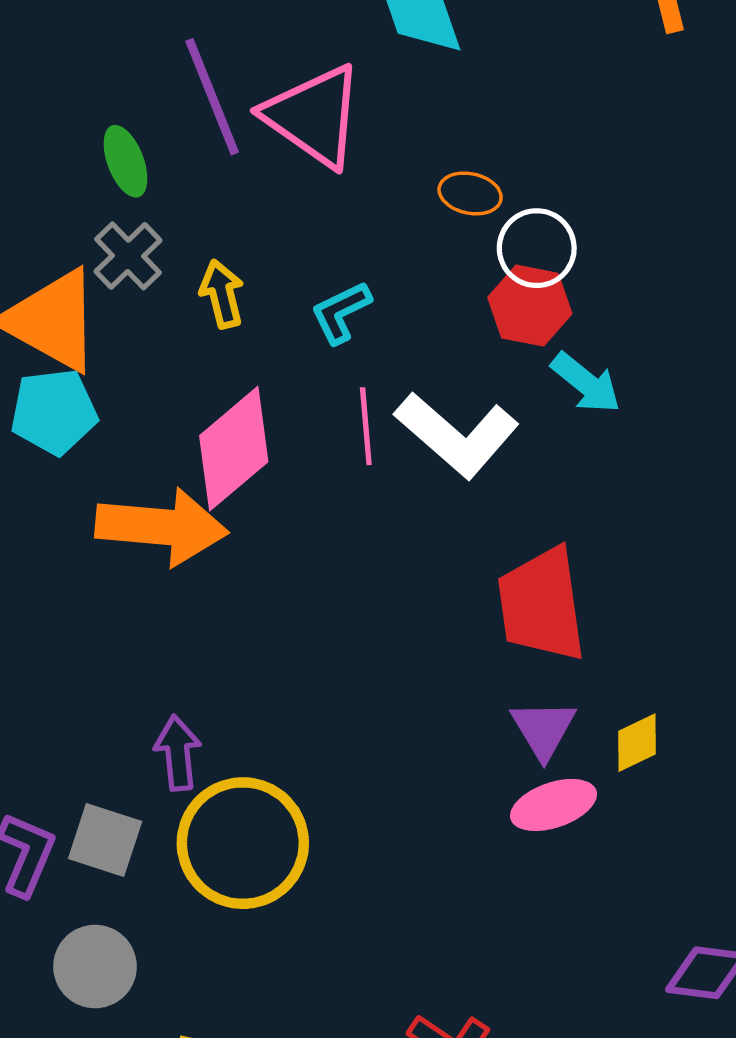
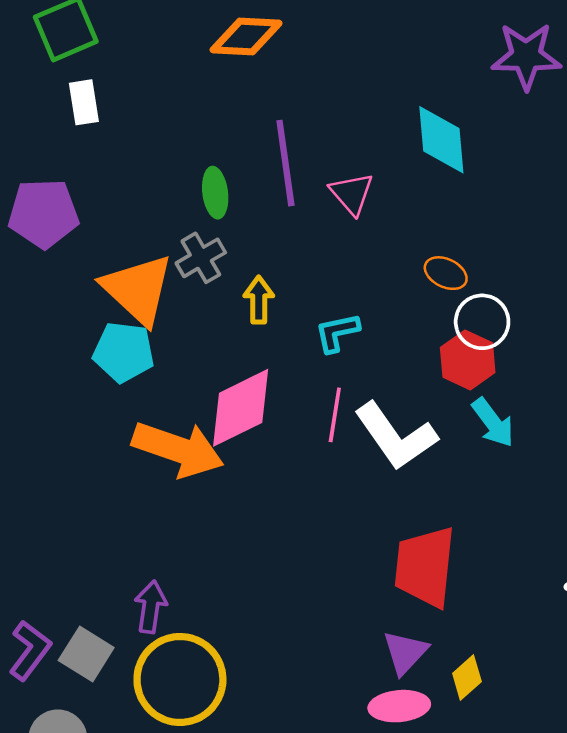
pink triangle: (314, 116) -> (352, 193), size x0.6
yellow diamond: (637, 743) -> (467, 678), turned -30

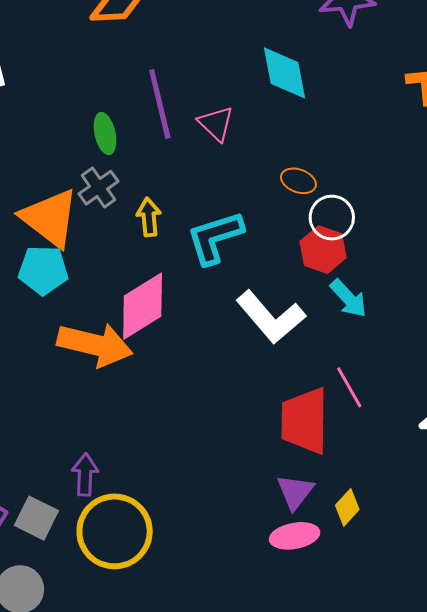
cyan L-shape: (337, 333) -> (215, 238), size x1.6
pink line: (335, 415) -> (349, 387), moved, turned -33

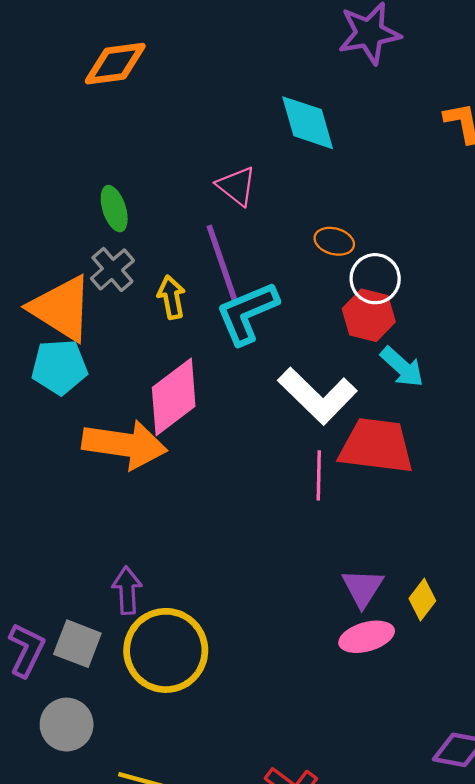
purple line: (160, 104) -> (222, 263), moved
pink line: (349, 387) -> (319, 475), moved, turned 36
red trapezoid: (305, 421) -> (376, 446), moved, turned 102

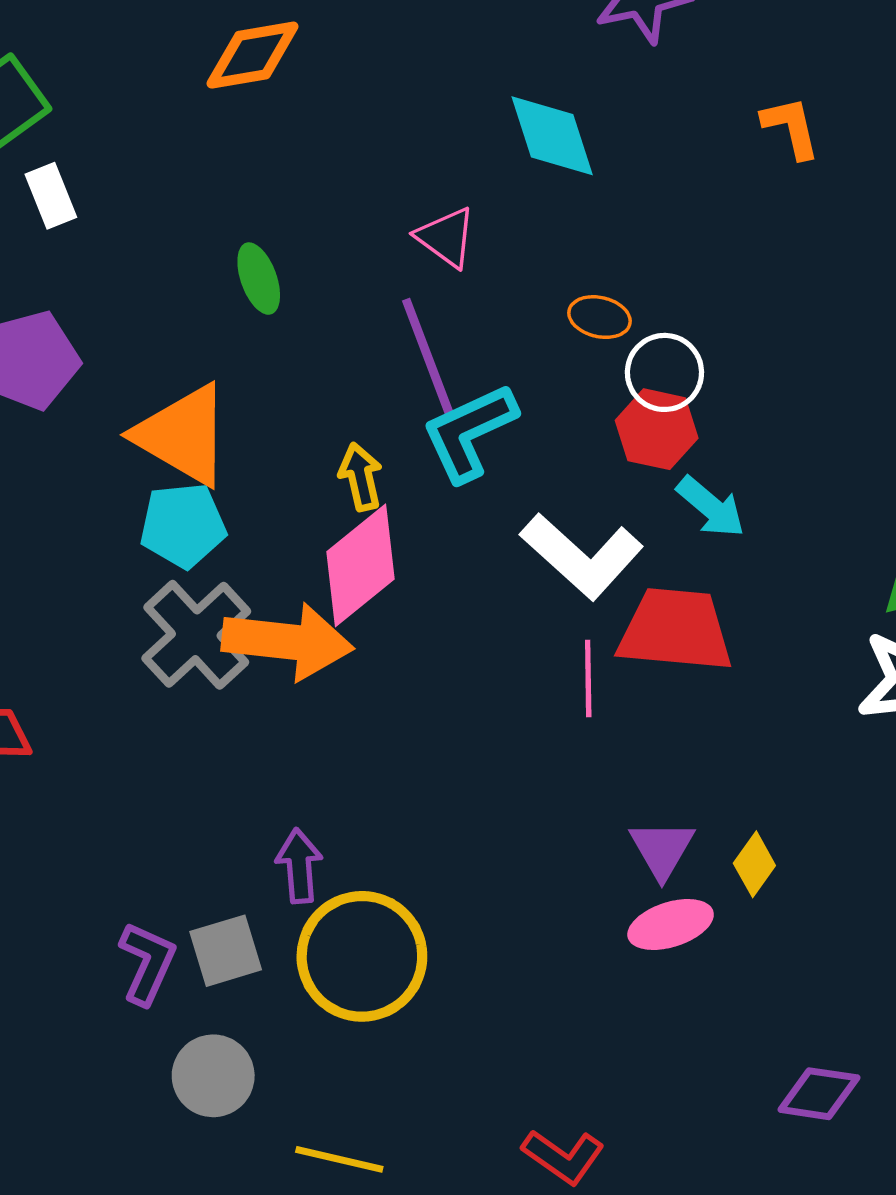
gray cross: (112, 269) -> (196, 635), moved, size x1.6
yellow arrow: (171, 297) -> (361, 477), moved
gray square: (77, 644) -> (226, 951), turned -36

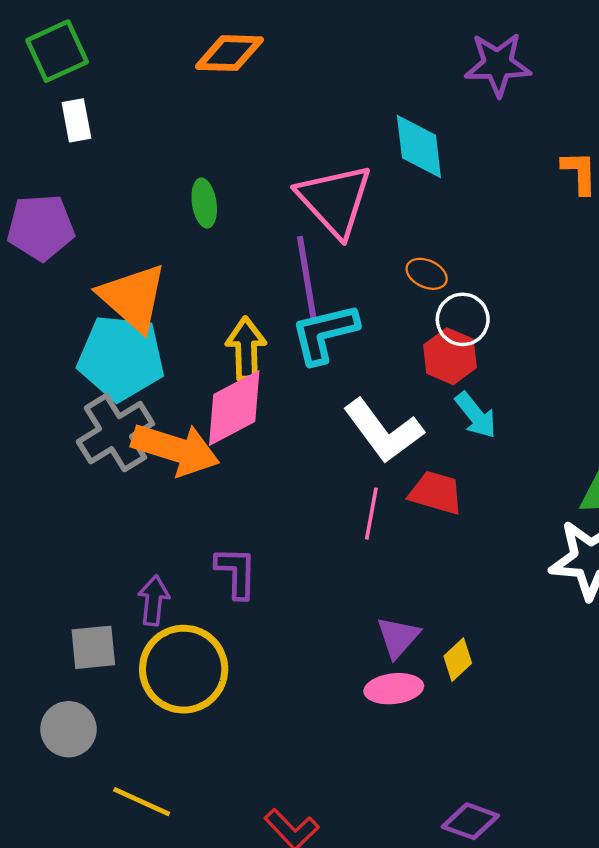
pink triangle: (446, 237) -> (335, 200), size x1.8
yellow arrow: (361, 477) -> (246, 349), size x1.4
cyan pentagon: (183, 525) -> (121, 358), size x1.5
red trapezoid: (675, 630) -> (436, 493), size x0.7
purple L-shape: (147, 963) -> (236, 572), moved, turned -34

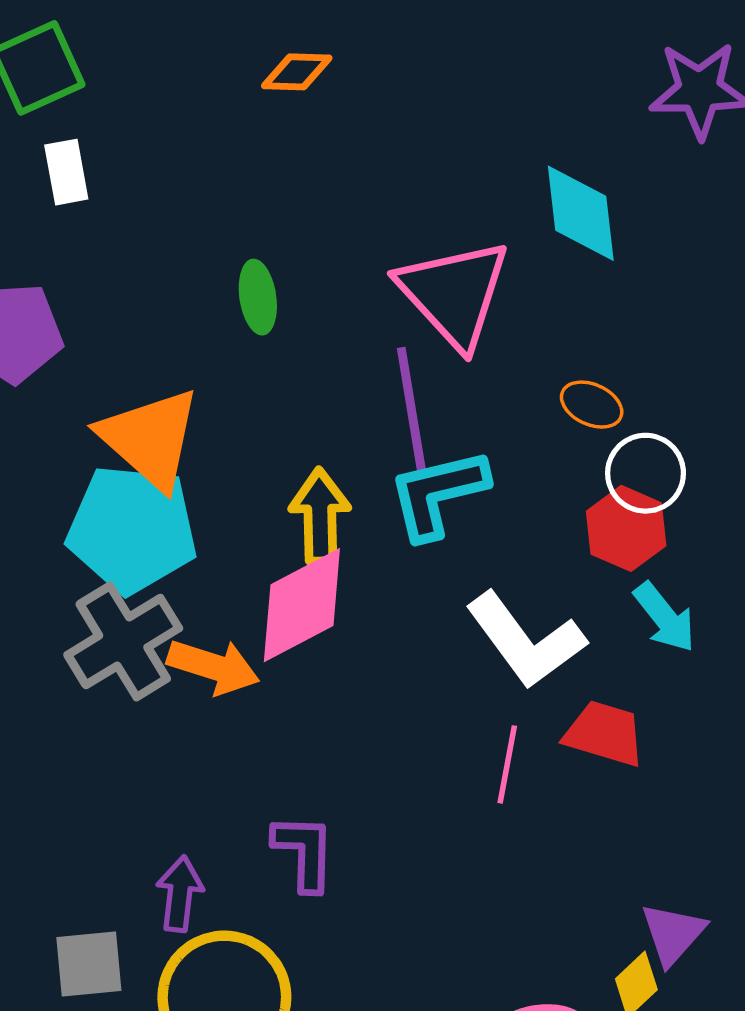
orange diamond: (230, 53) -> (297, 72), size x0.7
orange arrow: (176, 449) -> (213, 667), size x0.7
purple triangle: (398, 637) -> (673, 934), moved

